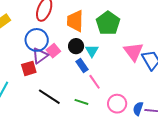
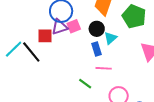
green pentagon: (108, 23) -> (134, 16), turned -30
pink line: (95, 82) -> (104, 68), turned -70
black line: (49, 97) -> (31, 52), moved

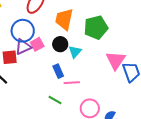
green pentagon: (134, 16) -> (96, 28), turned -30
blue rectangle: (97, 49) -> (58, 71), moved

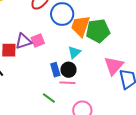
orange trapezoid: (64, 19) -> (80, 26), moved
blue circle: (23, 31) -> (62, 14), moved
black circle: (60, 44) -> (68, 70), moved

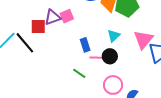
cyan triangle: (74, 52) -> (114, 36), moved
black circle: (68, 70) -> (110, 56), moved

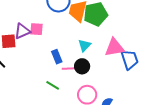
pink square: (67, 16) -> (36, 29), turned 32
pink triangle: (143, 40) -> (114, 47), turned 45

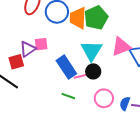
cyan triangle: (84, 45) -> (91, 51), size x1.6
blue rectangle: (57, 57) -> (66, 67), size x1.6

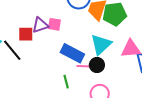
blue rectangle: (66, 67) -> (72, 53), turned -45
green line: (68, 96) -> (66, 82), turned 40

